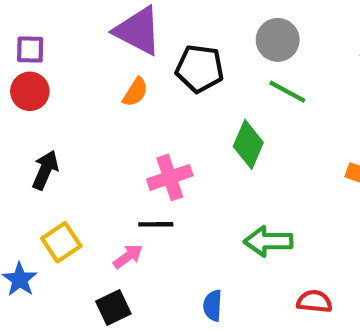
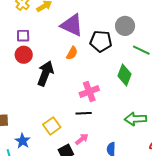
gray circle: (278, 40) -> (125, 26), moved
black arrow: (45, 170) -> (45, 73), moved, size x1.4
yellow square: (61, 242) -> (52, 126), moved
pink arrow: (128, 256) -> (82, 139), moved

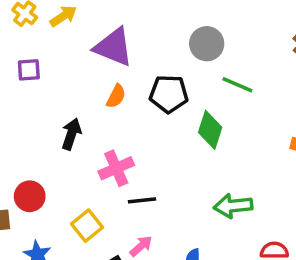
black pentagon: (101, 41) -> (169, 94), moved
red circle: (24, 55) -> (30, 196), moved
black arrow: (45, 73) -> (71, 134), size x0.7
pink cross: (89, 92) -> (116, 168), moved

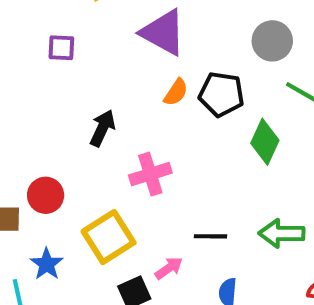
orange semicircle: (116, 96) -> (176, 92), moved
black line: (142, 200) -> (210, 236), moved
yellow square: (87, 226) -> (109, 237), size x1.4

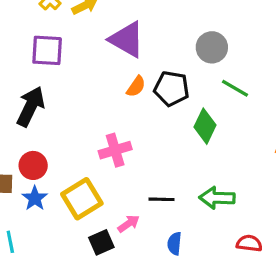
purple square: (61, 48) -> (47, 50), size x1.5
black arrow: (102, 128) -> (31, 107), moved, size x1.4
blue star: (47, 264) -> (35, 198), moved

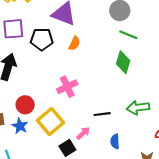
green line: (235, 88) -> (128, 35), moved
black pentagon: (172, 89) -> (42, 39), moved
red circle: (33, 165) -> (25, 105), moved

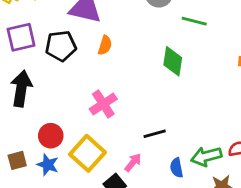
green line: (128, 35) -> (194, 21), moved
green arrow: (138, 108) -> (206, 156), moved

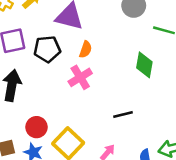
pink cross: (103, 104) -> (80, 77), moved
black line: (155, 134) -> (123, 114), moved

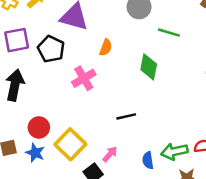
black pentagon: (47, 49) -> (51, 49), turned 30
orange semicircle: (86, 49) -> (106, 47), moved

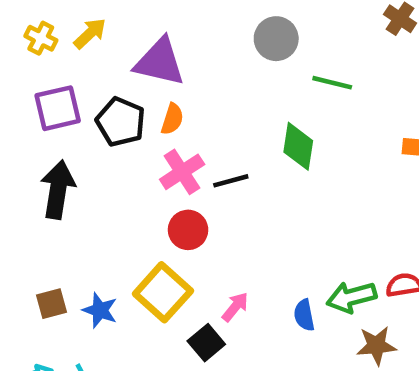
orange semicircle: (106, 47) -> (172, 119), moved
black line: (126, 116) -> (231, 181), moved
red circle: (39, 127) -> (188, 230), moved

